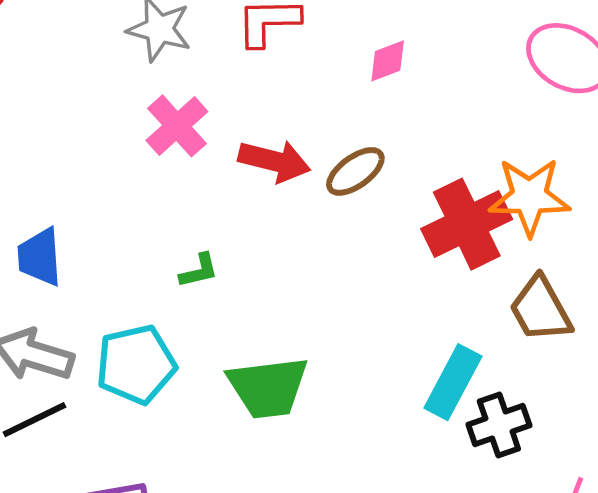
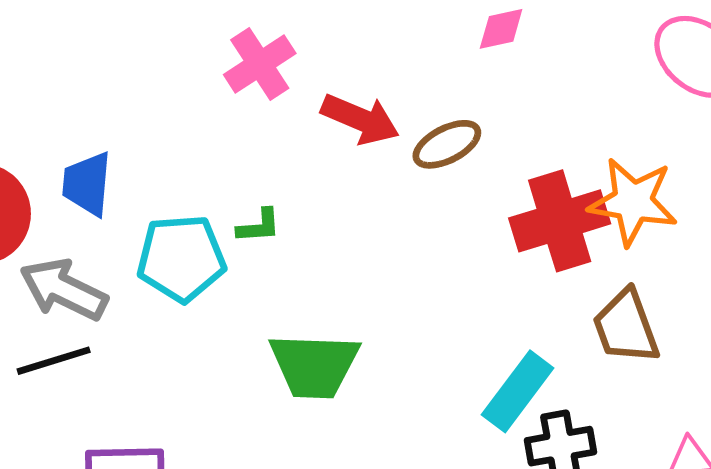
cyan pentagon: (136, 364) -> (181, 258), moved

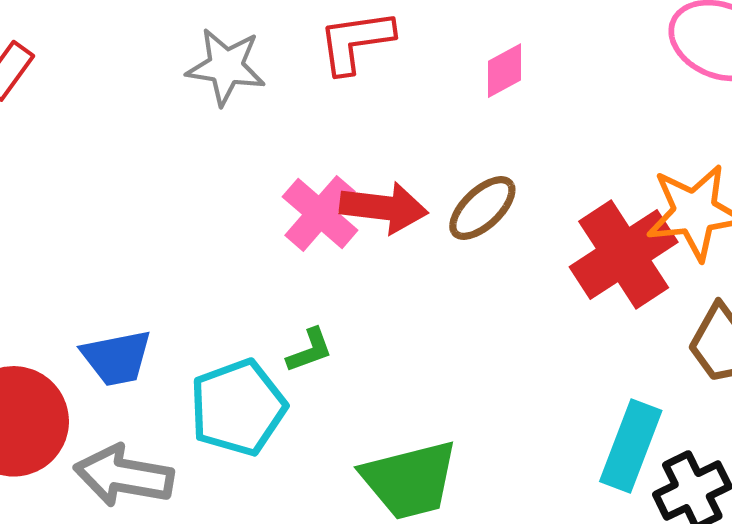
pink cross: (260, 64) -> (320, 213), moved
blue trapezoid: (87, 184) -> (117, 358), turned -90

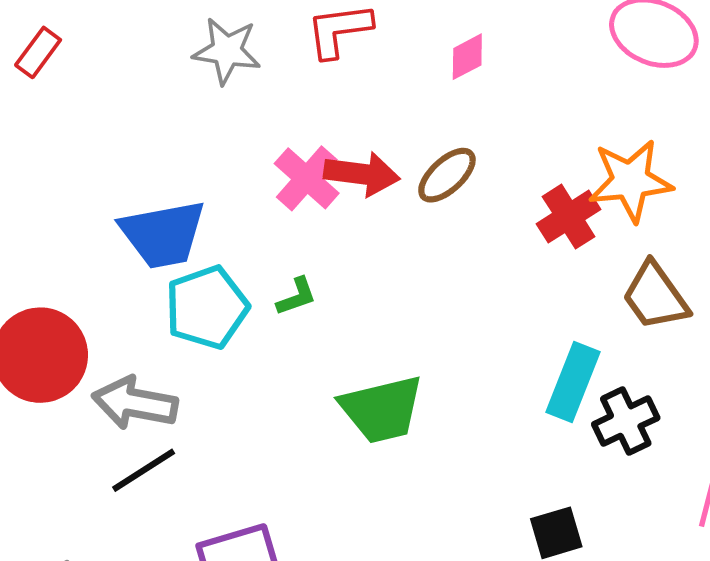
red cross: (624, 254) -> (569, 217), size x0.7
blue trapezoid: (117, 358) -> (163, 234), moved, size x1.4
cyan pentagon: (238, 407) -> (207, 307), moved

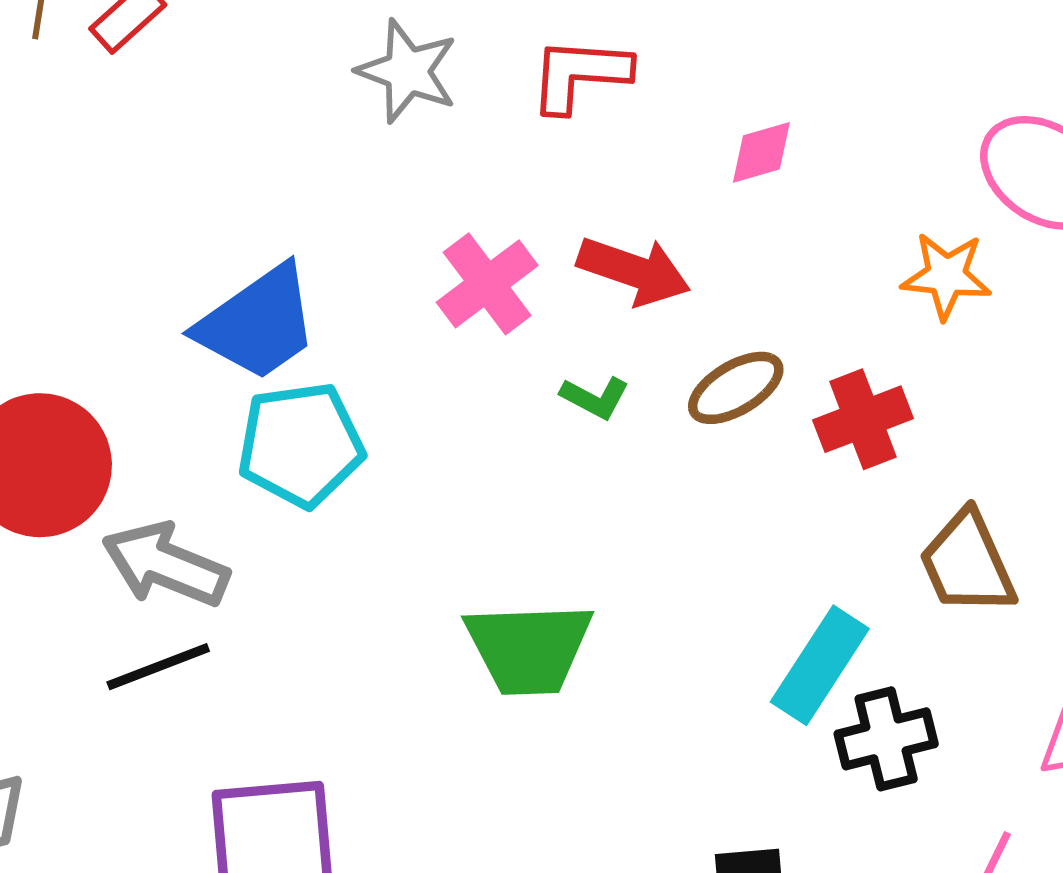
red arrow: (362, 174) -> (634, 271), moved
brown ellipse: (447, 175) -> (736, 388), moved
orange star: (630, 181) -> (946, 276), moved, size x0.7
blue trapezoid: (163, 234) -> (258, 323), turned -36
green L-shape: (296, 297) -> (595, 398), moved, turned 36

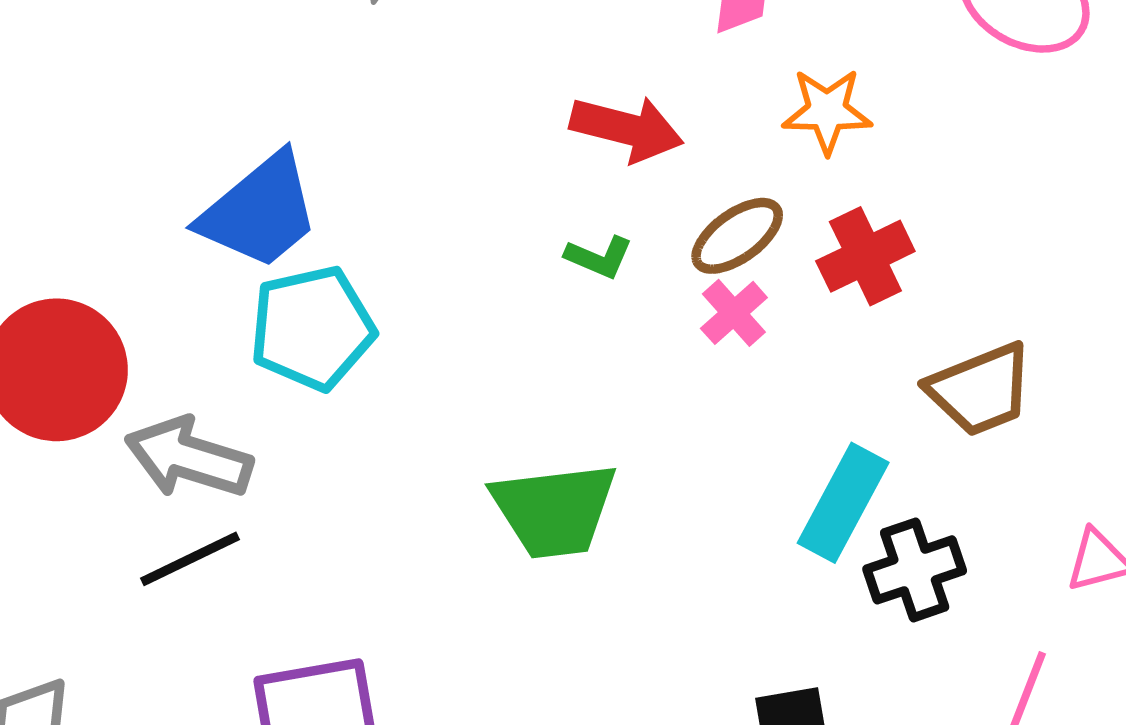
orange star: (946, 276) -> (827, 111), moved
pink cross: (487, 284) -> (734, 313), moved, size x0.7
brown trapezoid: (967, 563) -> (980, 390), turned -83

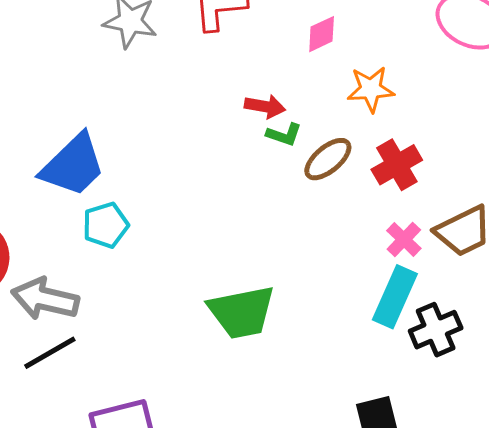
red arrow: (627, 129) -> (265, 106), size x0.7
green L-shape: (599, 257) -> (284, 135), moved
pink cross: (734, 313) -> (404, 239), moved
cyan pentagon: (312, 328) -> (106, 225), size x0.7

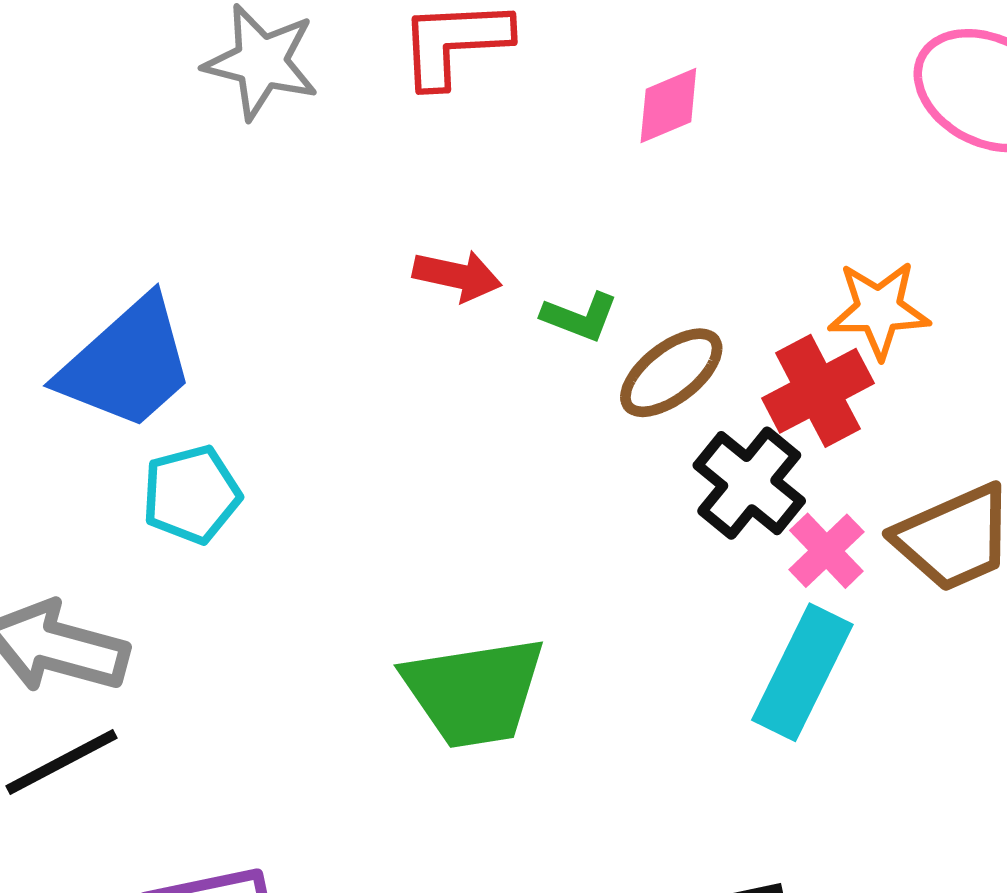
orange star: (371, 89) -> (879, 310), moved
red arrow: (265, 106) -> (457, 276), moved
black cross: (436, 330) -> (749, 483), moved, turned -30

